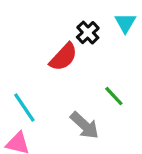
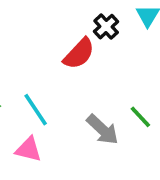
green line: (114, 96) -> (140, 117), moved

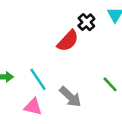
gray arrow: (102, 130) -> (70, 97), moved

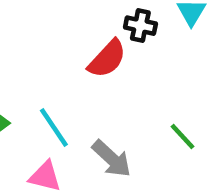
black cross: (86, 22) -> (140, 26), turned -35

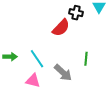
green line: (183, 136) -> (86, 59), moved, turned 48

